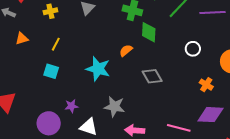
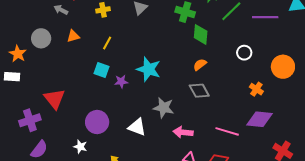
orange semicircle: (126, 50) -> (200, 65), moved
gray diamond: (152, 76) -> (199, 91), moved
purple star: (71, 106) -> (121, 82), moved

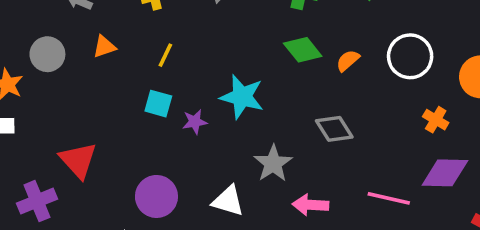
green diamond: (201, 34) -> (303, 50), moved, turned -40
white circle: (244, 53) -> (410, 56), size x1.6
orange semicircle: (200, 65) -> (348, 61), moved
gray star: (164, 108) -> (273, 163), turned 30

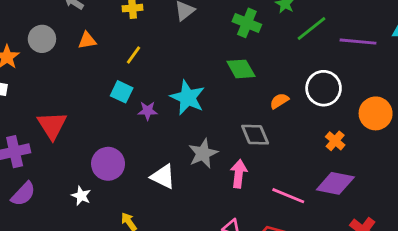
orange semicircle: (348, 61) -> (279, 101), moved
pink arrow: (310, 205) -> (239, 174), moved, turned 84

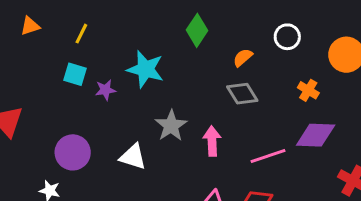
green diamond: (241, 69) -> (197, 30), turned 72
white circle: (324, 88) -> (287, 37), size x0.7
gray diamond: (255, 135) -> (242, 94), moved
pink line: (288, 196) -> (268, 156), turned -32

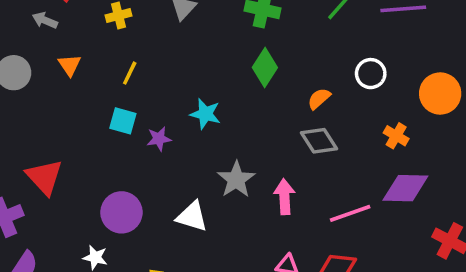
orange triangle: (30, 26) -> (70, 65), turned -45
cyan star: (145, 69) -> (205, 114), size x0.7

